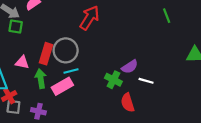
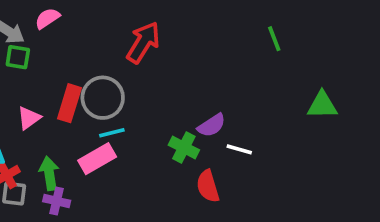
pink triangle: (22, 62) -> (29, 118), turned -48
green arrow: (41, 79) -> (49, 173), moved

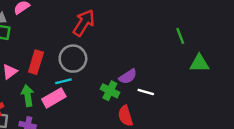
green line: (274, 39) -> (180, 36), moved
gray circle: (103, 98) -> (73, 59), moved
green arrow: (49, 173) -> (28, 96), moved

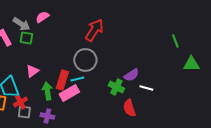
red rectangle: (36, 62) -> (62, 80), moved

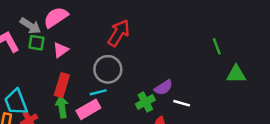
pink semicircle: (42, 17) -> (56, 17), size x1.5
pink triangle: (32, 71) -> (61, 50), moved
red rectangle: (62, 80) -> (62, 85), moved
green cross: (116, 87) -> (145, 102), turned 35

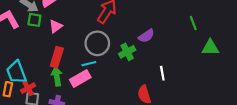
purple semicircle: (164, 87) -> (146, 36), moved
green cross: (145, 102) -> (127, 52), moved
white line: (182, 103) -> (162, 73), turned 64

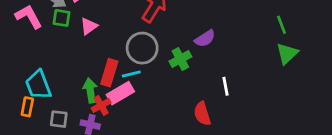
green line: (193, 23) -> (282, 25), moved
green triangle: (210, 48) -> (287, 54), turned -42
red rectangle: (57, 57) -> (109, 73), moved
red cross: (28, 88) -> (101, 105), moved

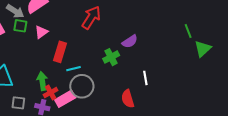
gray circle: (142, 48) -> (82, 86), moved
green triangle: (287, 54) -> (203, 49), moved
red rectangle: (109, 73) -> (60, 52), moved
pink rectangle: (120, 93) -> (65, 99), moved

